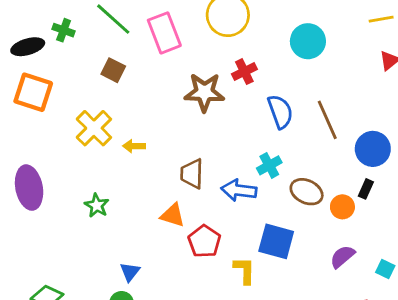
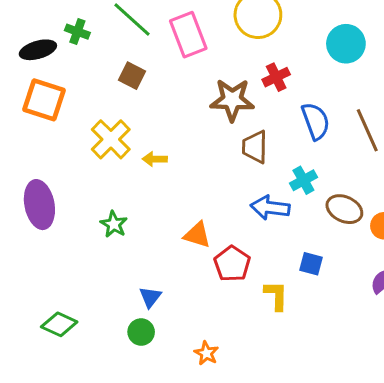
brown trapezoid: (192, 174) -> (255, 147), moved
blue square: (276, 241) -> (311, 264), size x0.6

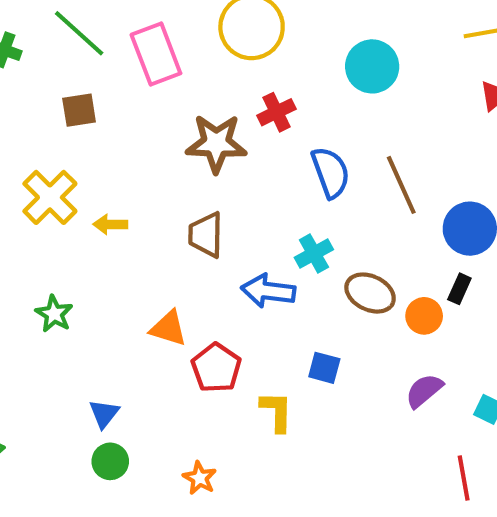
brown square: (132, 76) -> (79, 110), turned -36
brown trapezoid: (255, 147) -> (206, 235), moved
green circle: (141, 332) -> (110, 461), moved
orange star: (206, 353) -> (200, 478), moved

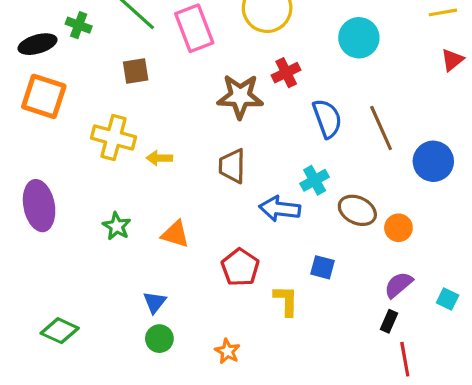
yellow cross: (50, 197) -> (113, 138), turned -30
black rectangle: (459, 289) -> (389, 321), moved
orange triangle: (168, 328) -> (175, 234), moved
red line: (464, 478) -> (405, 359), moved

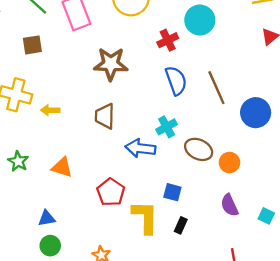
red cross: (286, 73) -> (168, 40), moved
purple semicircle: (398, 285) -> (229, 205), turned -75
yellow L-shape: (286, 301) -> (145, 217), size x1.4
blue triangle: (155, 302) -> (47, 218), turned 42
black rectangle: (389, 321) -> (181, 225), moved

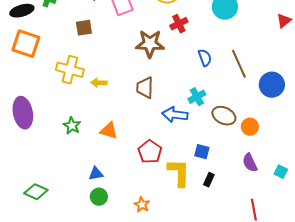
red cross: (168, 40) -> (179, 24), moved
blue semicircle: (176, 81) -> (205, 58), size x0.7

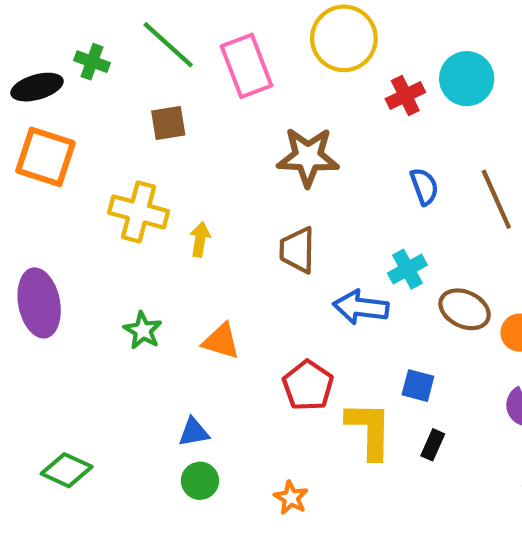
red cross: (179, 24) -> (405, 96), moved
yellow arrow: (99, 83) -> (200, 239), turned 98

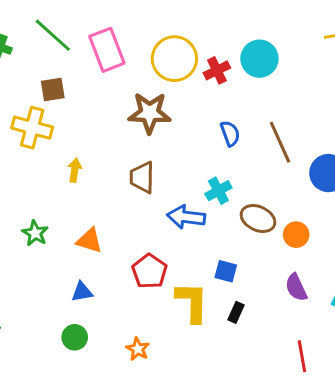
yellow circle: (344, 38) -> (174, 59), moved
yellow cross: (139, 212) -> (32, 128), moved
blue triangle: (194, 432) -> (82, 292), moved

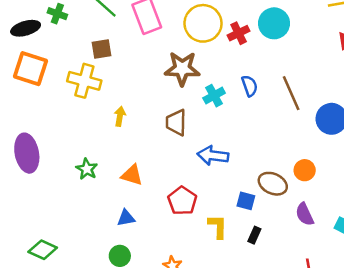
cyan cross: (218, 191) -> (214, 96), moved
brown ellipse: (258, 219) -> (273, 184), moved
yellow L-shape: (192, 302) -> (218, 226), size x0.7

